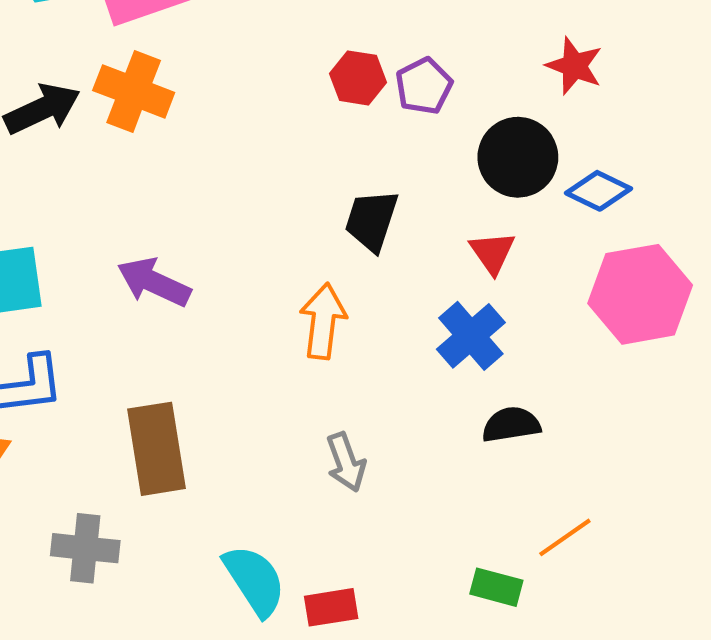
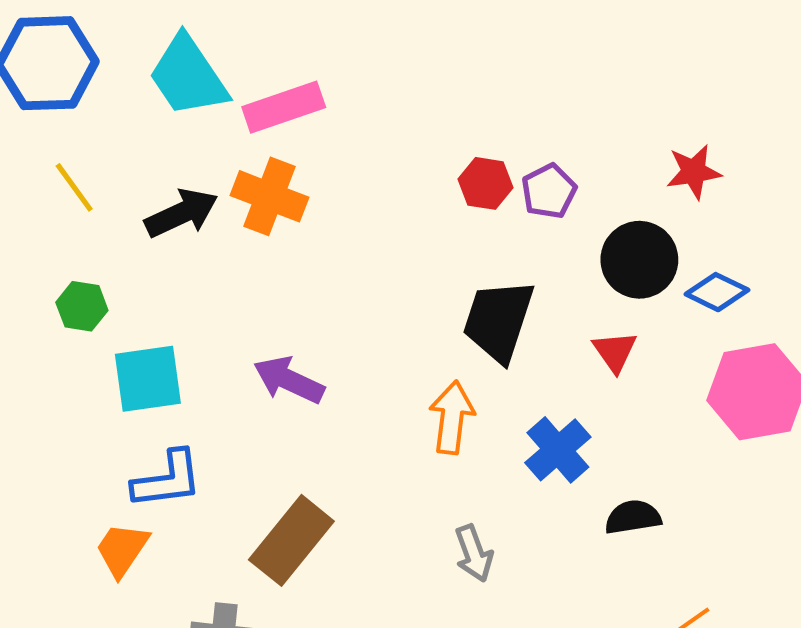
red star: (574, 66) -> (694, 172), turned -30
black trapezoid: (371, 220) -> (498, 321), size x1.4
blue cross: (471, 336) -> (558, 450), moved
brown rectangle: (156, 449) -> (291, 540), turned 48

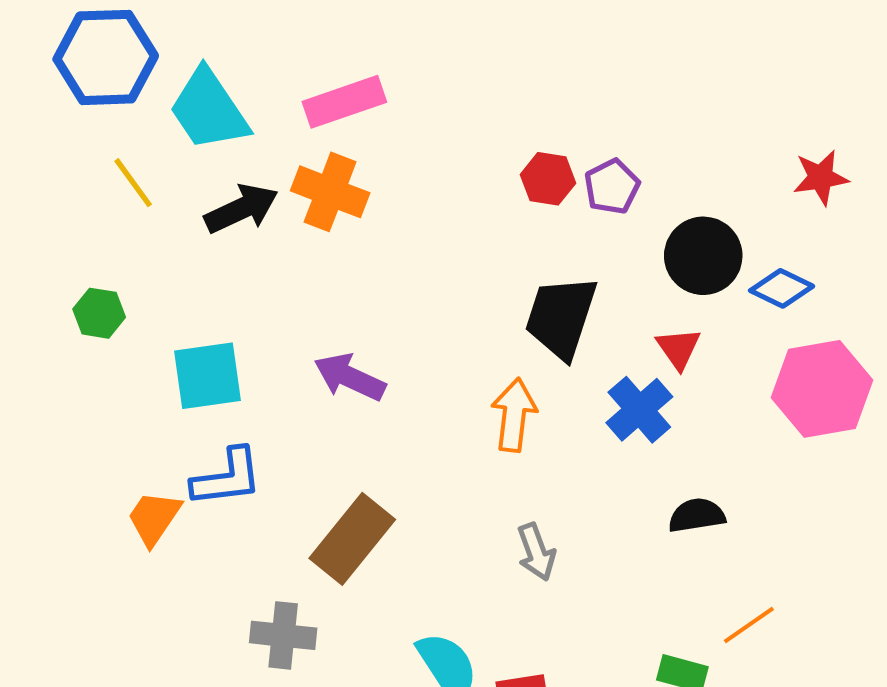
cyan trapezoid: (188, 76) -> (209, 110), moved
red star: (694, 172) -> (821, 177), moved
green hexagon: (82, 306) -> (99, 313), moved
blue cross: (558, 450) -> (639, 410), moved
orange trapezoid: (122, 549) -> (154, 518), moved

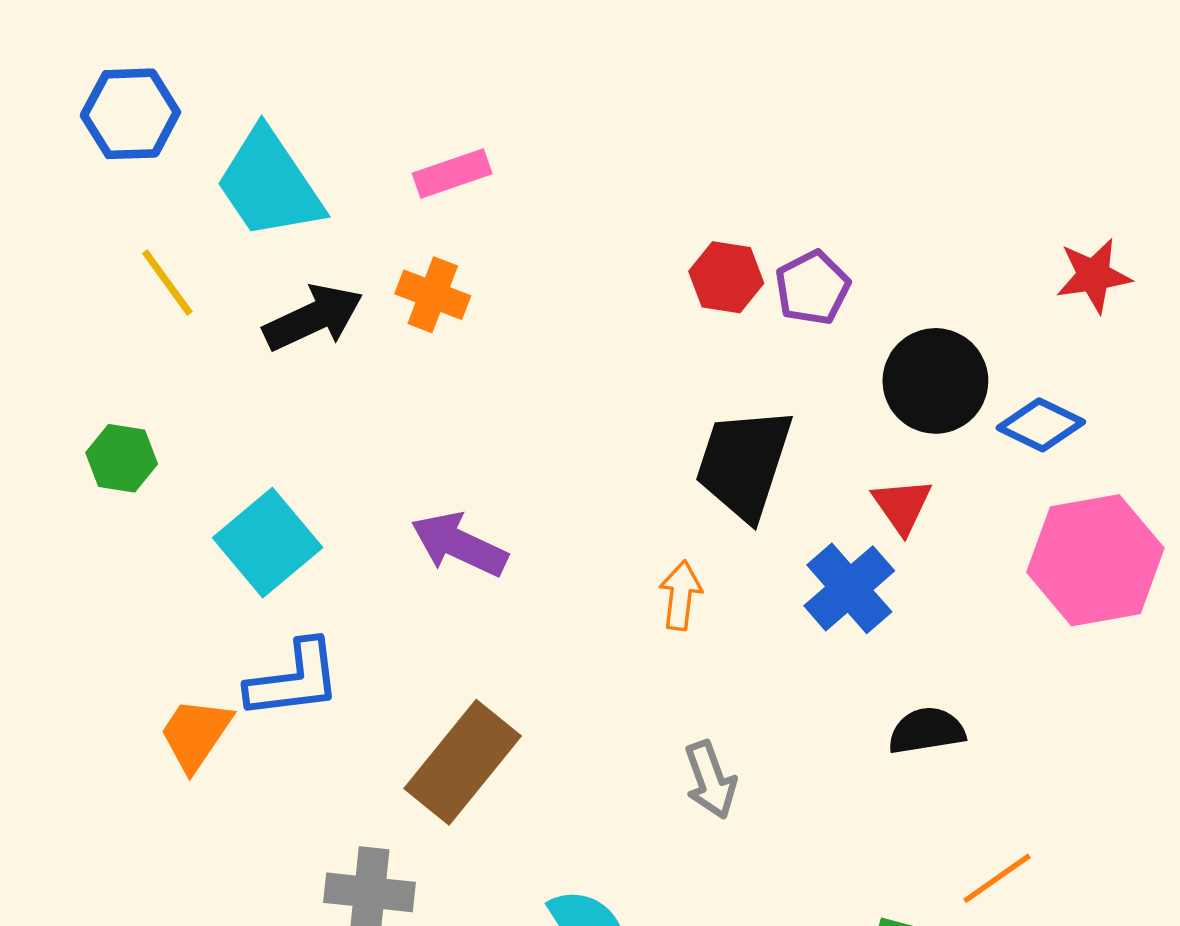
blue hexagon: (106, 57) -> (130, 114), size x0.7
pink rectangle: (344, 102) -> (452, 174), size x0.7
orange cross: (330, 192) -> (433, 295), size x0.7
cyan square: (207, 376) -> (268, 543), turned -32
orange arrow: (514, 415) -> (681, 595), size x0.7

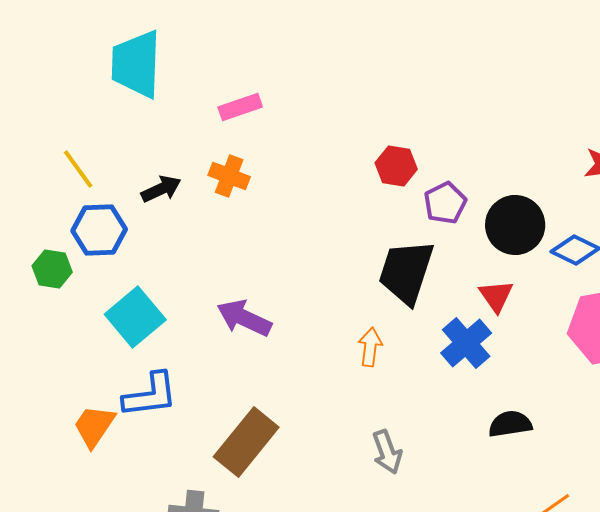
blue hexagon: (130, 114) -> (99, 230), moved
cyan trapezoid: (269, 184) -> (136, 64), moved, turned 36
purple pentagon: (812, 288) -> (445, 203), moved
black arrow: (313, 318) -> (161, 189), size x0.7

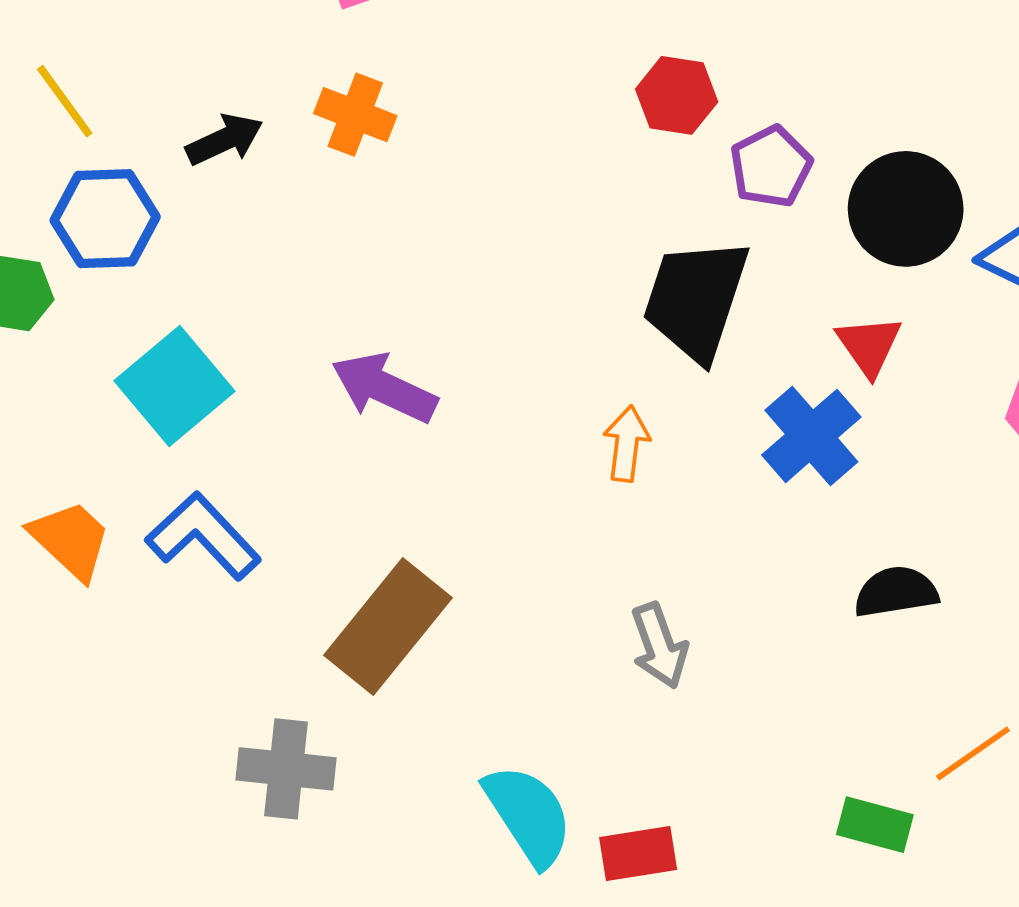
blue L-shape: (150, 395) -> (203, 536), turned -126
orange trapezoid: (94, 426) -> (71, 540), moved, turned 99

